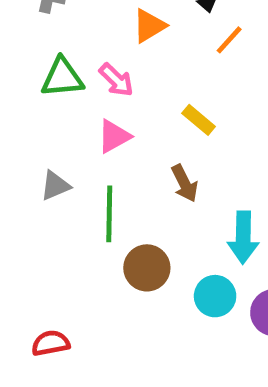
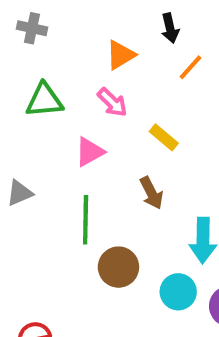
pink arrow: (116, 80) -> (112, 102), moved
gray triangle: (55, 186) -> (20, 193), moved

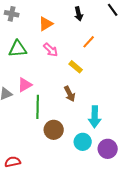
orange triangle: (121, 55) -> (46, 24), moved
orange line: (191, 67) -> (89, 42), moved
pink triangle: (90, 152) -> (25, 85), moved

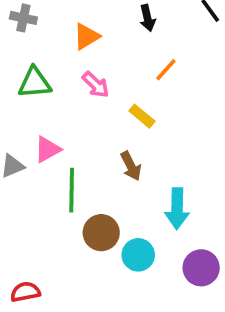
cyan circle: (83, 142) -> (138, 255), moved

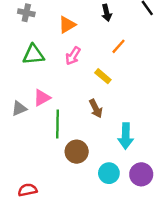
pink arrow: (96, 85) -> (73, 56), turned 78
cyan circle: (138, 255) -> (109, 173), moved

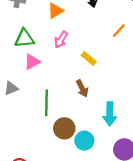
orange line: (118, 46) -> (119, 31), moved
pink triangle: (42, 98) -> (32, 62), moved
cyan circle: (109, 173) -> (84, 141), moved

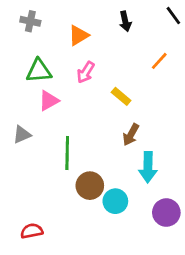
brown arrow: (82, 88) -> (131, 135), moved, turned 56

